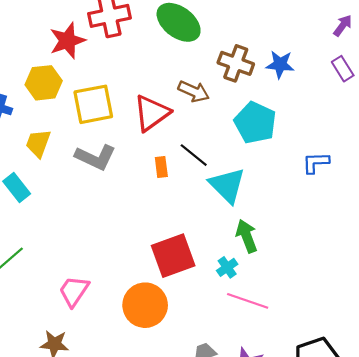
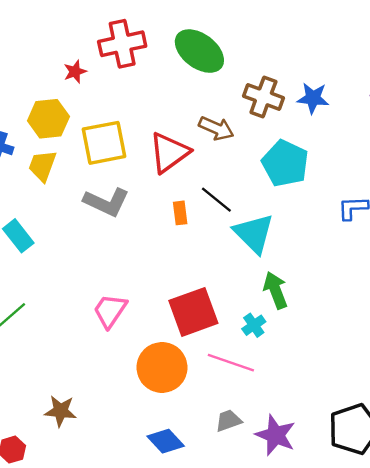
red star: (67, 41) -> (75, 72), size x0.6
yellow trapezoid: (38, 143) -> (42, 166), moved
pink trapezoid: (74, 291) -> (110, 311), moved
pink line: (248, 301) -> (231, 363), moved

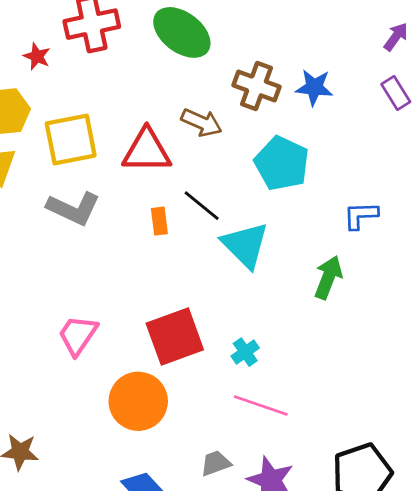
red star: (75, 72) -> (37, 56), turned -30
red triangle: (169, 152) -> (147, 151), turned 36
green arrow: (276, 290) -> (328, 277), moved, turned 42
pink line: (231, 363) -> (261, 406), moved

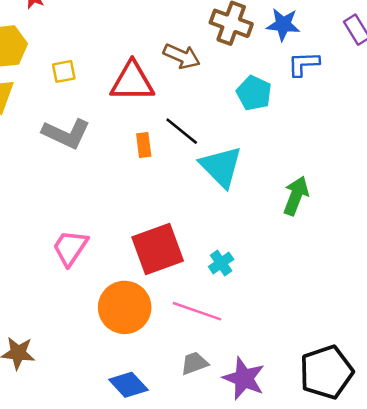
yellow square: (71, 139) -> (64, 71), size x0.5
cyan pentagon: (282, 163) -> (254, 93), size x0.7
blue L-shape: (361, 215) -> (303, 64), moved
pink line: (261, 406) -> (197, 311), moved

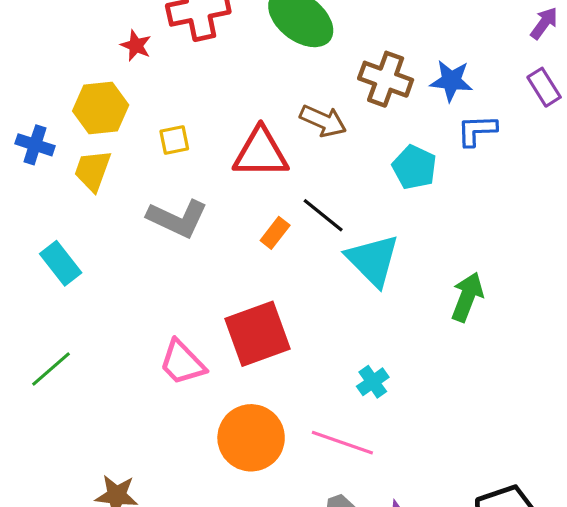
orange rectangle: (144, 145) -> (275, 233), turned 45
pink trapezoid: (70, 248) -> (182, 363), turned -78
red square: (158, 249) -> (257, 334), moved

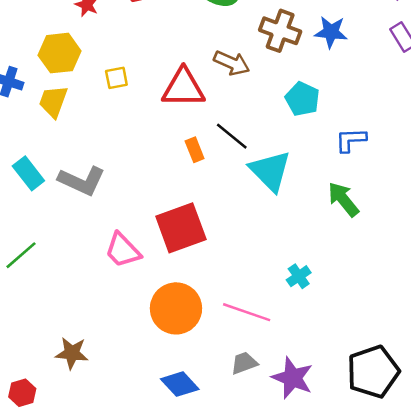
blue L-shape: (477, 130) -> (351, 140), moved
gray L-shape: (177, 218) -> (82, 181), moved
orange rectangle: (275, 233) -> (195, 150), turned -60
green arrow: (467, 297) -> (343, 199), turned -60
cyan cross: (373, 382) -> (299, 276), moved

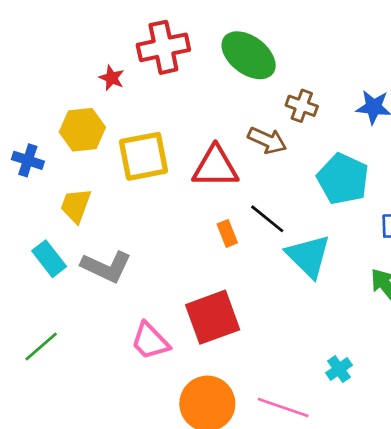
brown cross: (280, 31) -> (302, 106), moved, size x0.7
yellow square: (116, 78) -> (144, 156), size x2.0
cyan pentagon: (302, 99) -> (343, 179), size x1.4
yellow trapezoid: (53, 101) -> (76, 205), moved

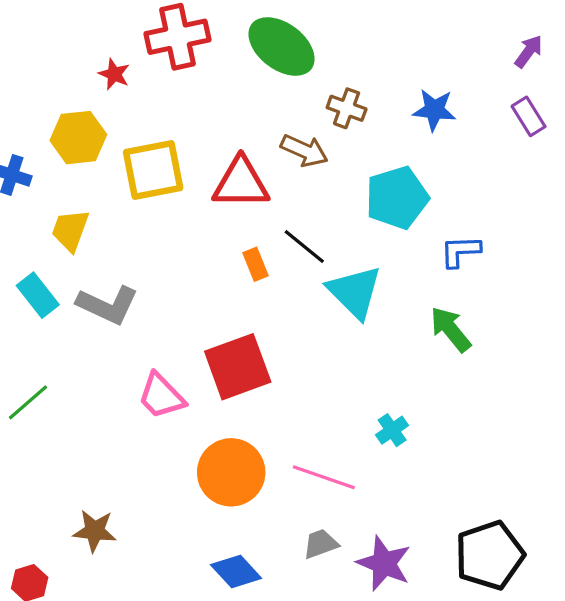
cyan pentagon: (343, 179) -> (397, 198), turned 30

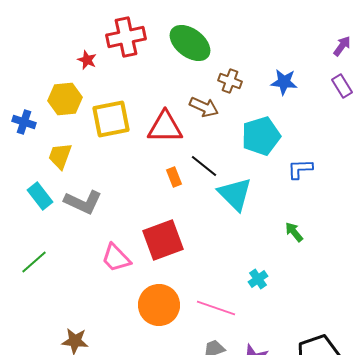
green arrow: (451, 329) -> (294, 232), moved, size x0.7

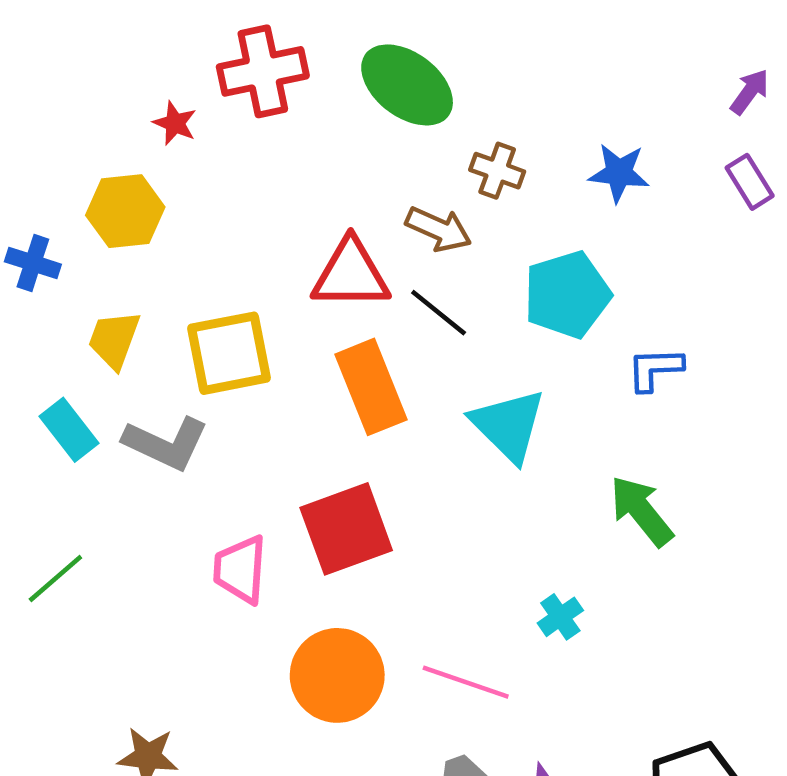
yellow square: (111, 119) -> (229, 353), moved
black line: (204, 166) -> (439, 313), moved
orange rectangle: (174, 177) -> (371, 387), size x2.0
green arrow: (294, 232) -> (641, 511), size x1.6
pink trapezoid: (116, 258) -> (240, 569), turned 48

